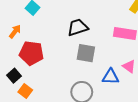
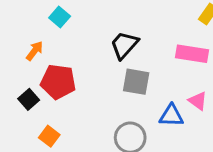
black trapezoid: (78, 27) -> (124, 45), turned -30
black square: (14, 76) -> (29, 99), moved

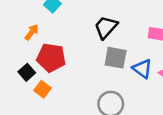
blue triangle: (171, 116) -> (142, 69), moved, turned 35
orange square: (49, 136) -> (43, 89), moved

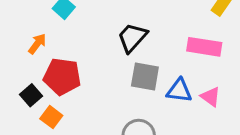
blue triangle: (142, 69) -> (179, 91), turned -30

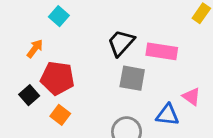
pink rectangle: (204, 47) -> (162, 51), moved
blue triangle: (179, 91) -> (167, 115), moved
orange square: (51, 117) -> (60, 115), moved

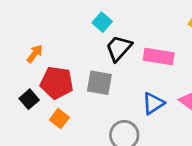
cyan square: (59, 16) -> (102, 22), moved
gray square: (132, 78) -> (99, 83), moved
blue triangle: (167, 115) -> (153, 103), moved, turned -40

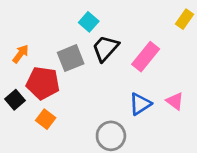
pink rectangle: (159, 57) -> (146, 57), turned -60
gray square: (99, 83) -> (71, 58), moved, turned -32

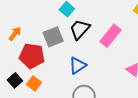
black square: (15, 100) -> (15, 80), moved
blue triangle: (140, 104) -> (78, 65), moved

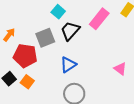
pink rectangle: (111, 36) -> (99, 19), moved

